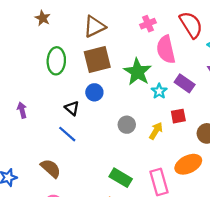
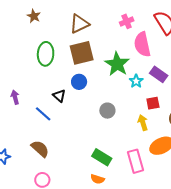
yellow arrow: (156, 131) -> (143, 123), moved, turned -49
blue line: (67, 134) -> (43, 114), moved

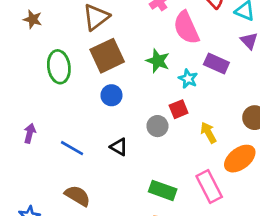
green star: (117, 64) -> (158, 61), size x0.7
black triangle: (59, 96) -> (119, 147), moved
purple arrow: (15, 97) -> (30, 133), turned 40
red square: (153, 103) -> (179, 109), moved

